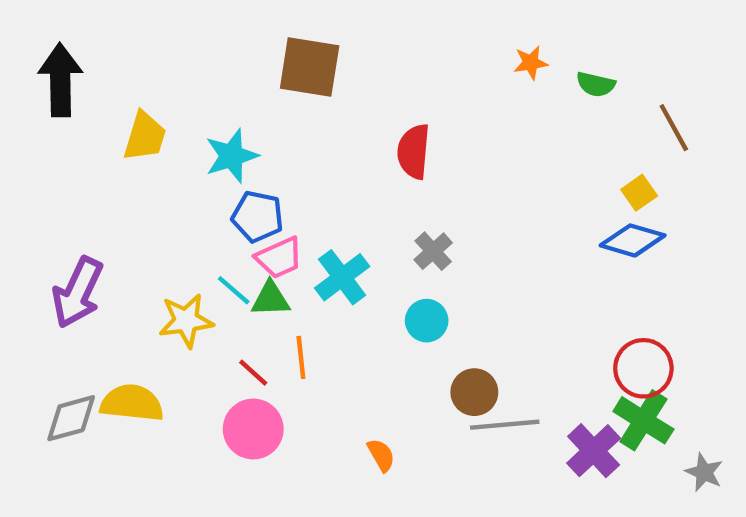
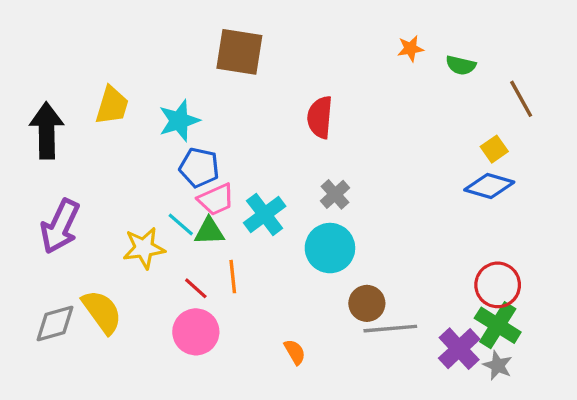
black arrow: (60, 80) -> (47, 131), moved
cyan circle: (427, 321) -> (330, 248), size x1.5
yellow semicircle: (132, 403) -> (102, 312), turned 48
gray star: (704, 472) -> (498, 365), moved

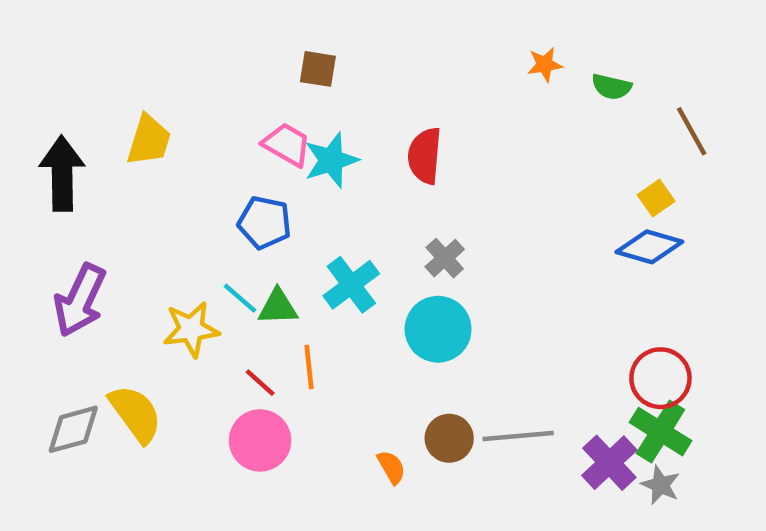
brown square: (239, 52) -> (318, 69), size x0.6
cyan star: (179, 121) -> (331, 160), moved
pink trapezoid: (216, 199) -> (287, 145), moved, turned -126
brown circle: (367, 303) -> (449, 438), moved

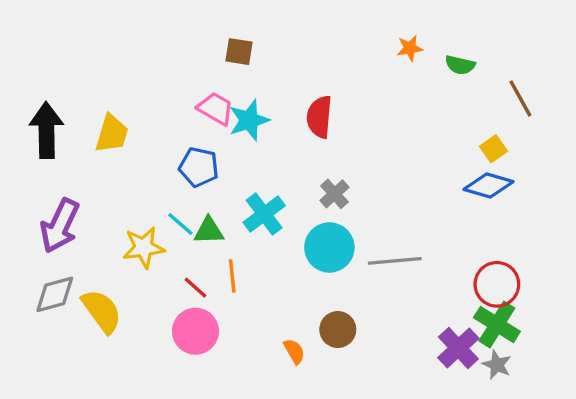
yellow trapezoid: (149, 140) -> (112, 134), moved
gray diamond: (73, 429) -> (55, 294), moved
gray line: (518, 436) -> (395, 261), moved

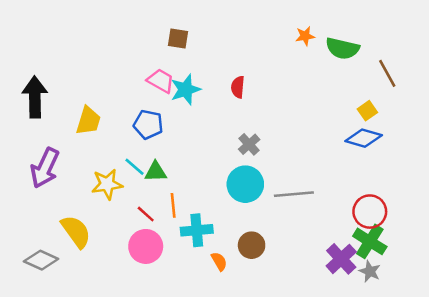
green semicircle: (460, 65) -> (342, 48), size x1.5
red semicircle: (319, 117) -> (238, 87), size x0.7
yellow trapezoid: (112, 134) -> (88, 121), moved
cyan cross: (264, 214) -> (197, 230), moved, turned 32
gray diamond: (55, 294) -> (41, 260), moved, turned 40

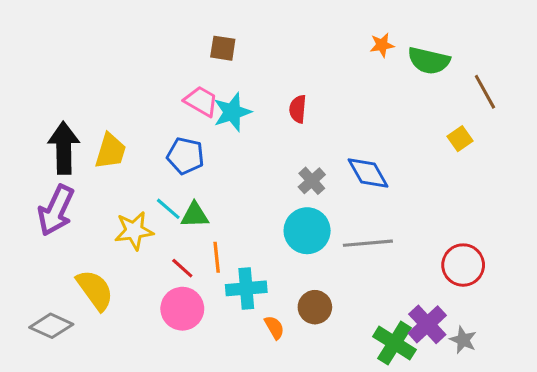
black arrow: (35, 97) -> (64, 148), moved
blue diamond: (364, 138) -> (368, 173), moved, turned 44
green cross: (370, 241) -> (394, 343), moved

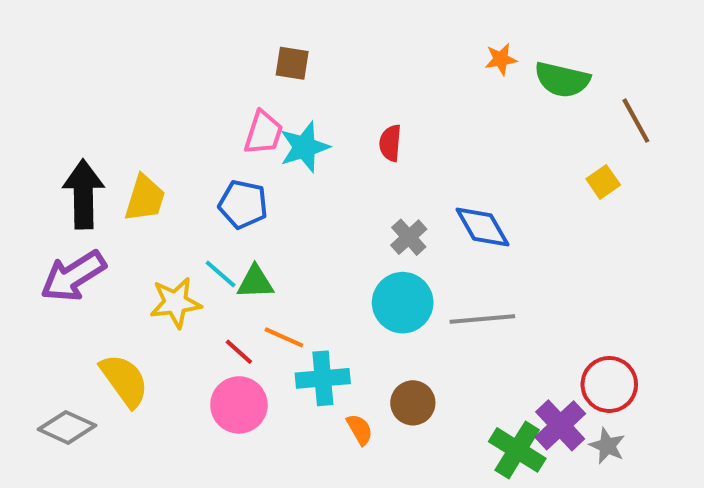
pink trapezoid: (201, 101) -> (263, 133), turned 78
purple arrow: (56, 210) -> (73, 276), turned 33
orange line: (217, 257) -> (284, 337), turned -60
red circle: (463, 265) -> (609, 384), moved

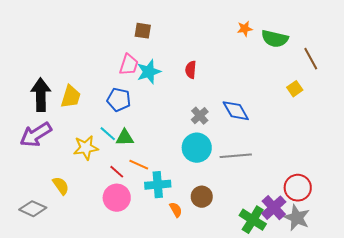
yellow semicircle: (124, 380) -> (61, 186), size x0.7
gray star: (607, 446) -> (297, 218), size x1.5

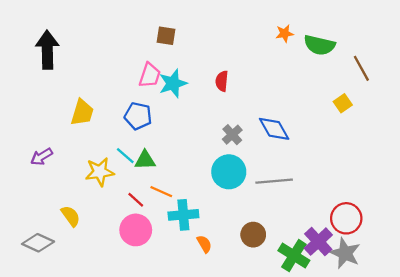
black arrow: (41, 95) -> (47, 50), moved
purple arrow: (36, 135) -> (42, 157), size x0.6
brown circle: (202, 197) -> (253, 235), moved

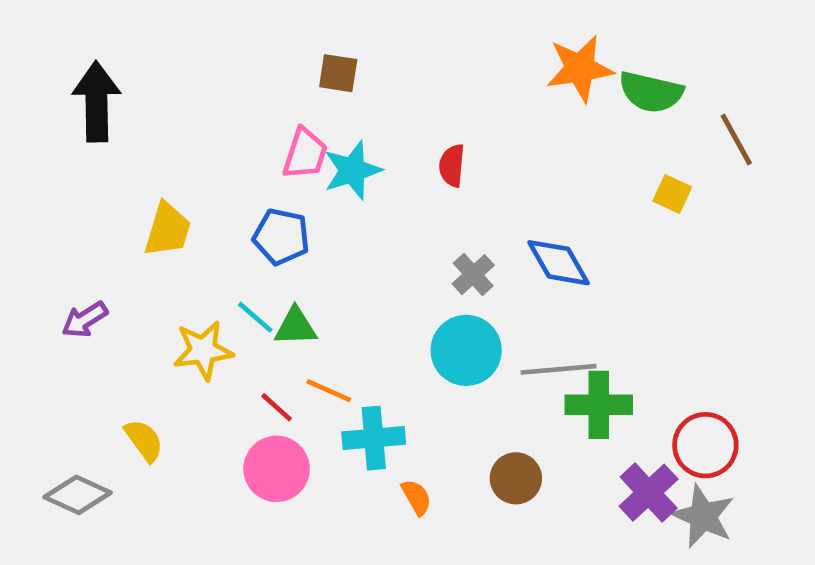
orange star: (285, 33) -> (580, 68), size x1.8
yellow square: (343, 103) -> (672, 194), moved, turned -30
green cross: (294, 256) -> (599, 405), moved, turned -32

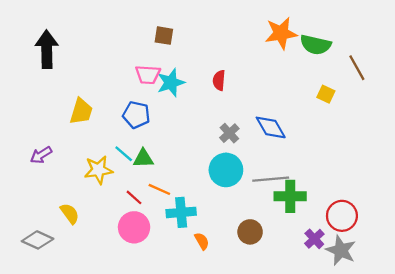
pink trapezoid: (305, 154) -> (148, 75), turned 75
purple cross: (649, 493) -> (314, 239), size x0.7

